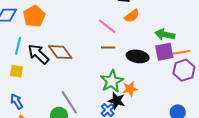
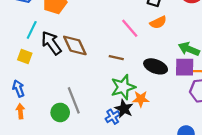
brown line: (108, 47) -> (116, 58), moved

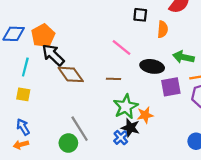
orange semicircle: (158, 22) -> (163, 29), moved, turned -49
black arrow: (51, 43) -> (53, 55), moved
black ellipse: (156, 66) -> (152, 66), moved
purple square: (185, 67) -> (171, 87), moved
orange arrow: (20, 111) -> (21, 145), moved, turned -88

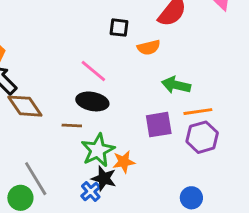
orange semicircle: (163, 29) -> (149, 47), turned 70
black ellipse: (152, 66) -> (92, 101), moved
brown line: (113, 79) -> (72, 125), moved

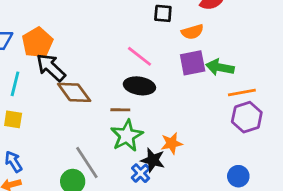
purple square: (159, 125) -> (193, 63), moved
green star: (98, 150) -> (127, 136), moved

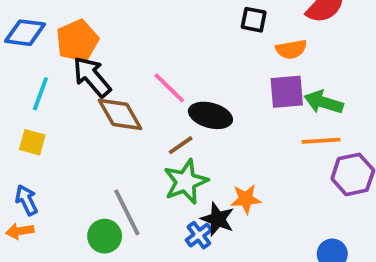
pink line: (139, 56) -> (169, 88), moved
orange line: (242, 92) -> (321, 141), moved
brown line: (120, 110) -> (181, 145), turned -42

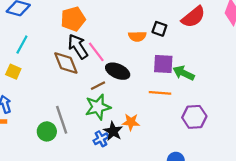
black square: (254, 20) -> (159, 29), moved
orange pentagon: (77, 41) -> (73, 19), moved
orange semicircle: (291, 49) -> (137, 36), moved
black arrow: (92, 77) -> (78, 46), moved
orange line: (321, 141) -> (160, 93), moved

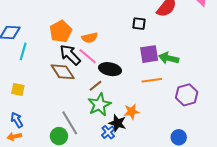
orange semicircle: (137, 36) -> (90, 38), moved
cyan line: (22, 45) -> (23, 51), moved

